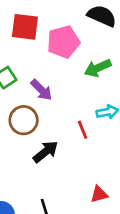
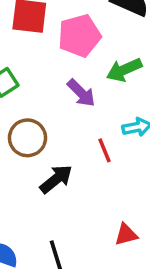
purple arrow: (41, 90) -> (81, 93), moved

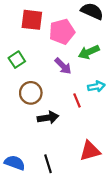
black arrow: (56, 179) -> (48, 118), turned 30
red triangle: (126, 235) -> (90, 151), size x1.5

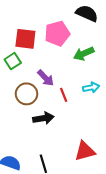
red square: (32, 20) -> (25, 39), moved
purple arrow: (63, 66) -> (46, 78), moved
red line: (77, 100) -> (64, 95), moved

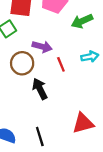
purple arrow: (46, 78) -> (42, 47), turned -30
black arrow: (43, 118) -> (40, 89), turned -108

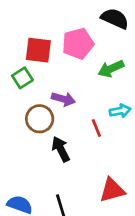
red line: (61, 64) -> (96, 128), moved

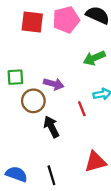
pink pentagon: (78, 44) -> (66, 20), moved
red square: (38, 50) -> (32, 22), moved
green square: (22, 78) -> (15, 77), moved, turned 30

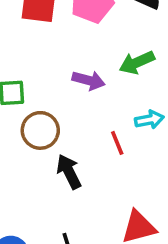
purple arrow: (54, 84) -> (89, 80), moved

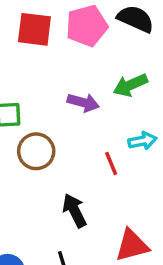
black arrow: (69, 172) -> (75, 211), moved

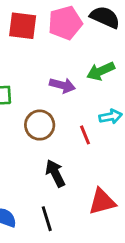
brown circle: (36, 151) -> (40, 125), moved

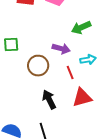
purple arrow: (62, 85) -> (61, 49), moved
red triangle: (102, 202) -> (82, 98), moved

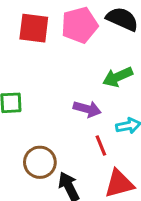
brown circle: (38, 66) -> (40, 162), moved

